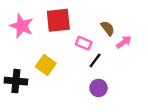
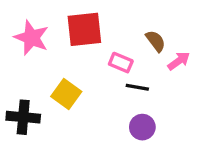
black line: (95, 60) -> (137, 87), turned 63

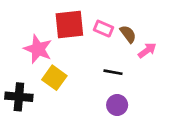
pink star: (31, 38) -> (38, 49), moved
pink rectangle: (121, 63) -> (103, 29), moved

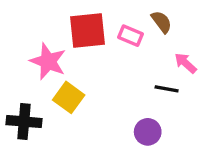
brown semicircle: (128, 34) -> (161, 22), moved
pink arrow: (147, 50) -> (185, 63), turned -102
black line: (113, 72) -> (167, 89), moved

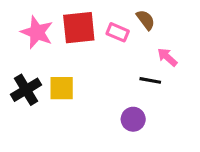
pink star: (48, 61) -> (37, 32), moved
yellow square: (69, 97) -> (62, 88), turned -36
black cross: (24, 122) -> (26, 90), moved, turned -36

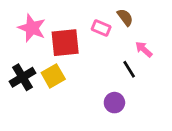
red square: (79, 28) -> (65, 43), moved
black line: (150, 80) -> (129, 69), turned 48
yellow square: (62, 88) -> (53, 76), turned -30

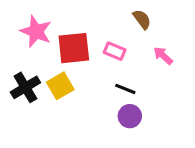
pink rectangle: (101, 28) -> (115, 51), moved
black line: (129, 69) -> (125, 89), moved, turned -36

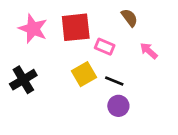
red square: (74, 48) -> (76, 27), moved
yellow square: (60, 86) -> (84, 74), moved

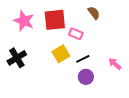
pink arrow: (149, 51) -> (115, 64), moved
black line: (114, 81) -> (83, 59), turned -48

